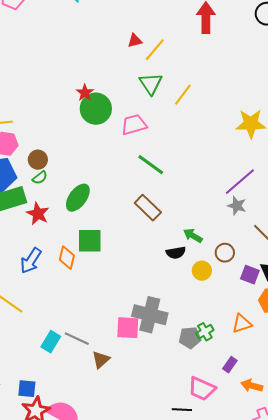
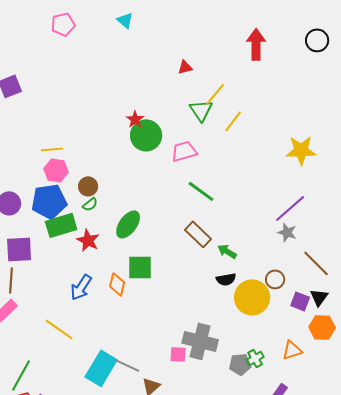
yellow line: (155, 50) -> (215, 94), moved
green arrow: (193, 236) -> (227, 251), moved
yellow circle: (202, 271) -> (252, 297), size x1.8
pink square: (128, 328) -> (178, 354), size x0.7
cyan rectangle: (51, 342) -> (101, 368), size x1.6

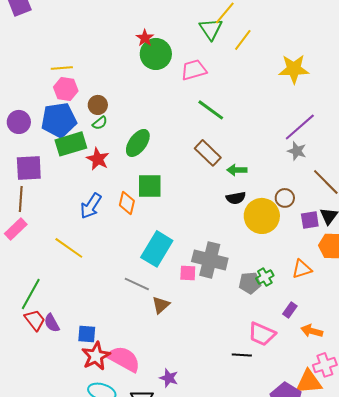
yellow star: (301, 150) -> (294, 69), moved
green arrow: (227, 251) -> (237, 170), turned -30
purple square: (300, 301) -> (310, 220), turned -30
cyan rectangle: (101, 368) -> (157, 249), moved

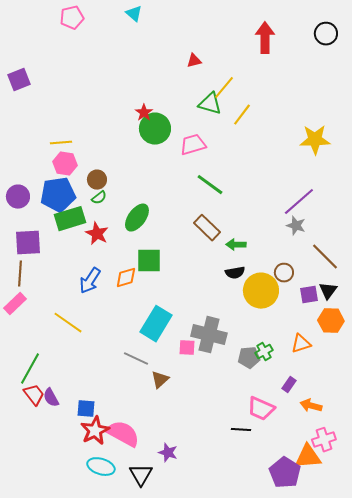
green triangle: (211, 29) -> (210, 104), turned -40
yellow star: (294, 69) -> (315, 140), moved
orange diamond: (127, 203) -> (126, 278), turned 60

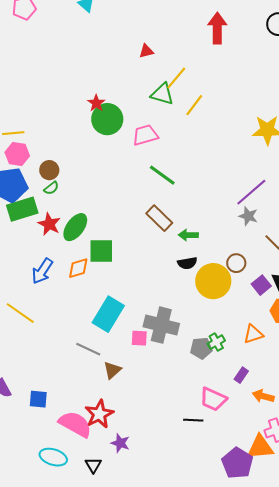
green ellipse: (137, 218) -> (75, 227), moved
purple square: (309, 295) -> (261, 285), turned -30
red star: (95, 431) -> (99, 414), moved
black triangle: (141, 475) -> (93, 465), size x0.7

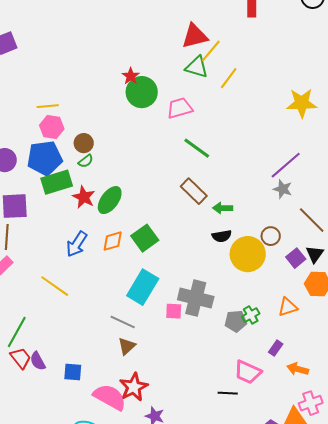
red triangle: (146, 51) -> (195, 36), moved, size x1.8
green square: (101, 251) -> (145, 238), moved, turned -36
brown triangle: (112, 370) -> (127, 346), moved

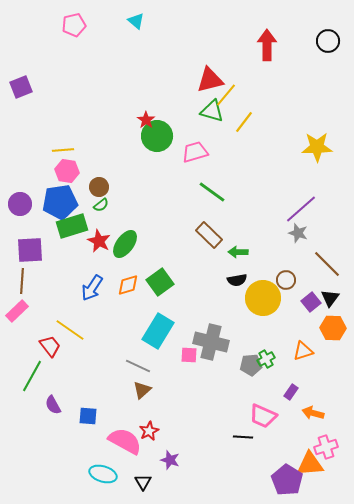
red trapezoid: (21, 358) -> (50, 346), moved
red star: (134, 387) -> (149, 431), size x0.7

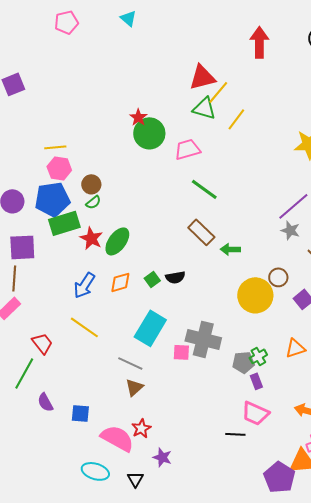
black semicircle: (237, 280) -> (175, 277), moved
green square: (160, 282) -> (152, 279), size x0.6
yellow line: (70, 330) -> (84, 327), moved
purple rectangle: (291, 392) -> (256, 381), moved, turned -56

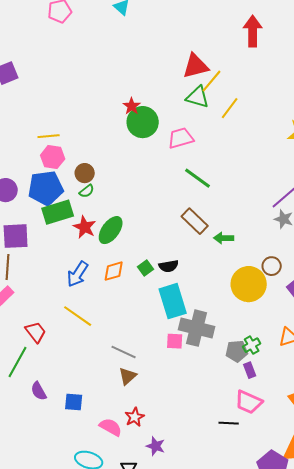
cyan rectangle: (150, 328) -> (173, 301), moved, turned -48
pink semicircle: (117, 438) -> (111, 427), size x0.7

